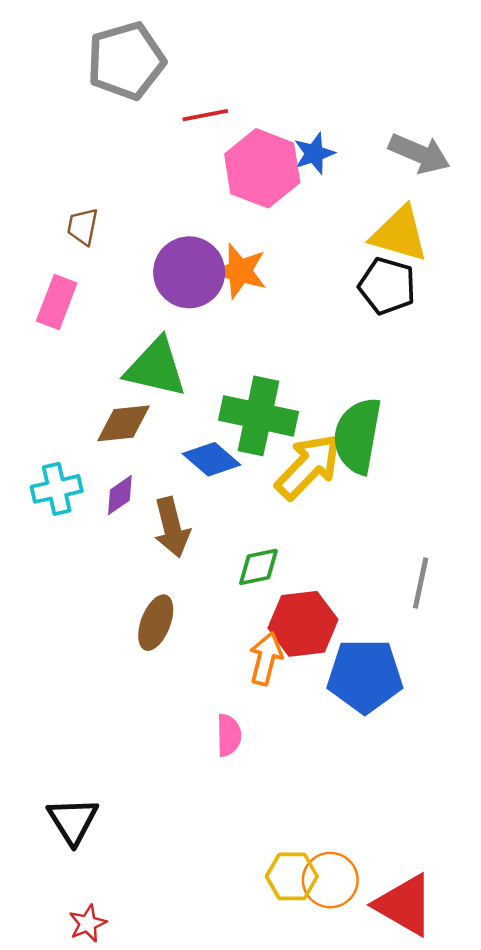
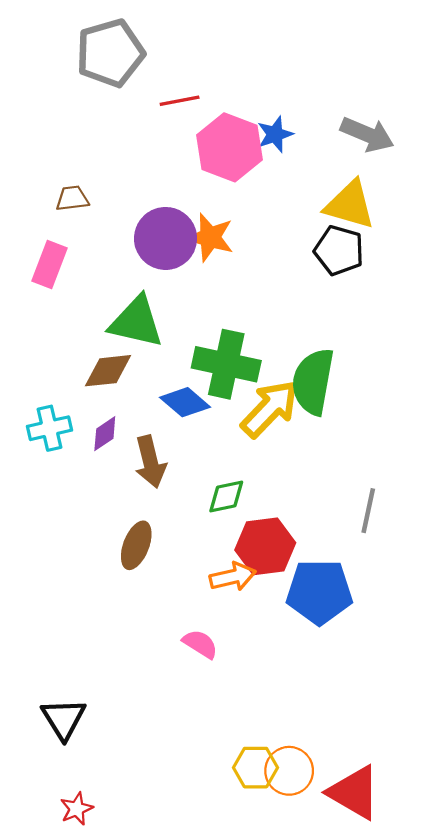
brown trapezoid: (83, 227) -> (72, 198), turned 72
orange arrow: (266, 659) -> (233, 577), turned 63
pink semicircle: (229, 735) -> (200, 644), turned -57

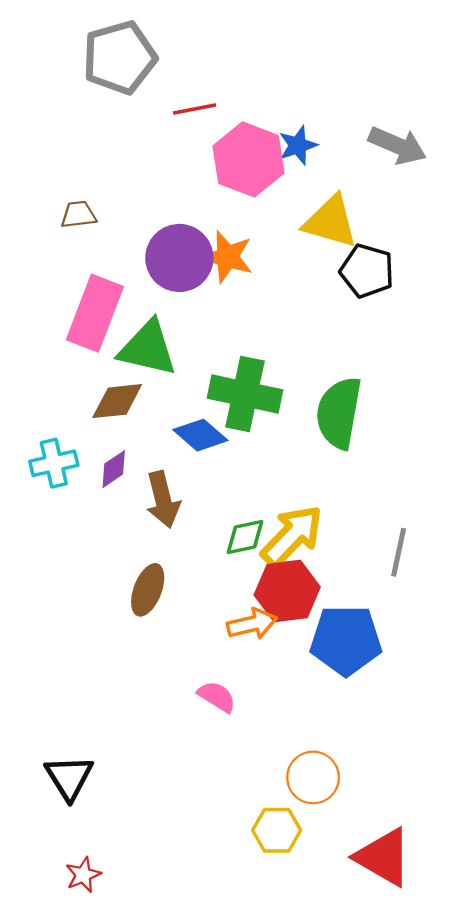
yellow triangle: (350, 205) -> (331, 222), moved
pink rectangle: (49, 264) -> (95, 313), moved, size x1.5
yellow arrow: (270, 409) -> (292, 536), moved
orange circle: (289, 771) -> (313, 777), moved

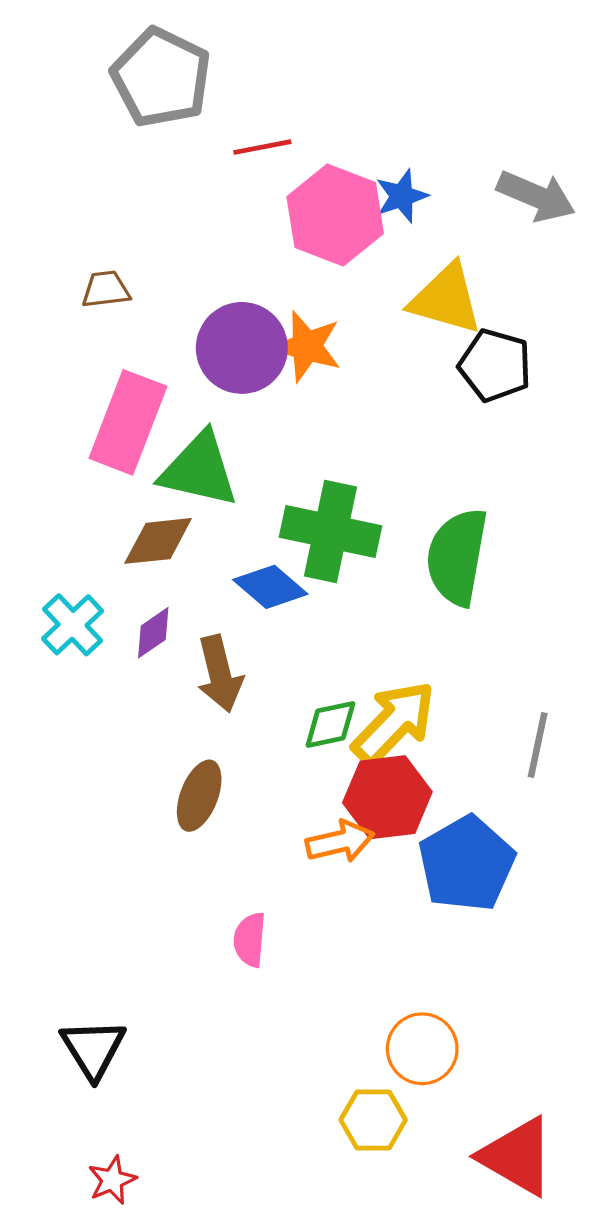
gray pentagon: (120, 57) -> (161, 77), turned -30
cyan cross: (54, 463) -> (73, 625), turned -30
blue pentagon: (346, 640) -> (466, 864), turned -30
pink semicircle: (217, 697) -> (250, 940), moved, turned -117

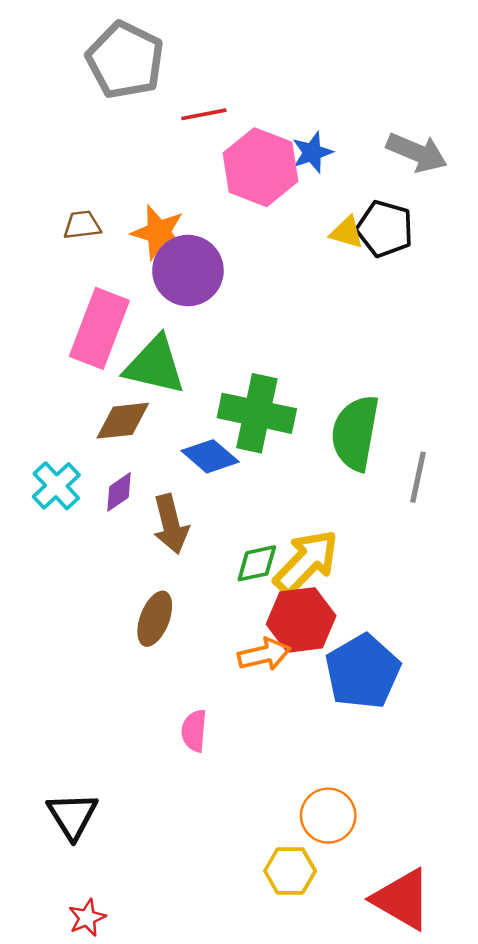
yellow triangle: (446, 299) -> (347, 232), size x0.6
orange star: (307, 346) -> (158, 232), moved
black pentagon: (495, 365) -> (385, 229), moved
gray line: (538, 745) -> (418, 477), moved

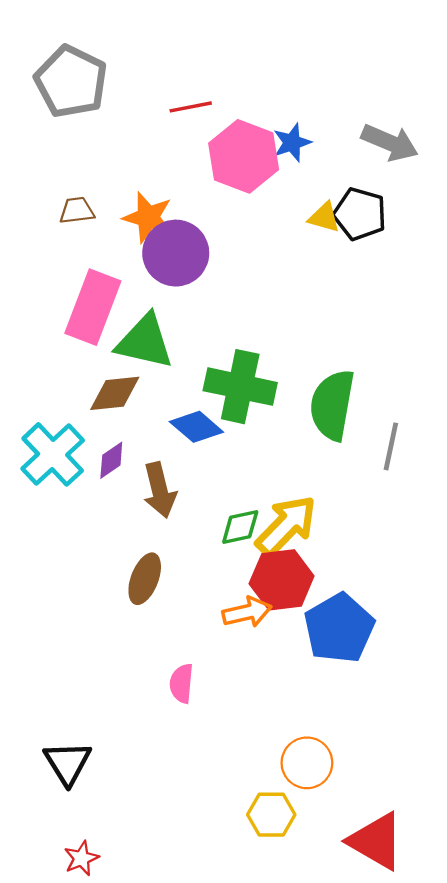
gray pentagon: (125, 60) -> (71, 82), moved
cyan cross: (56, 486) -> (53, 454), size x1.4

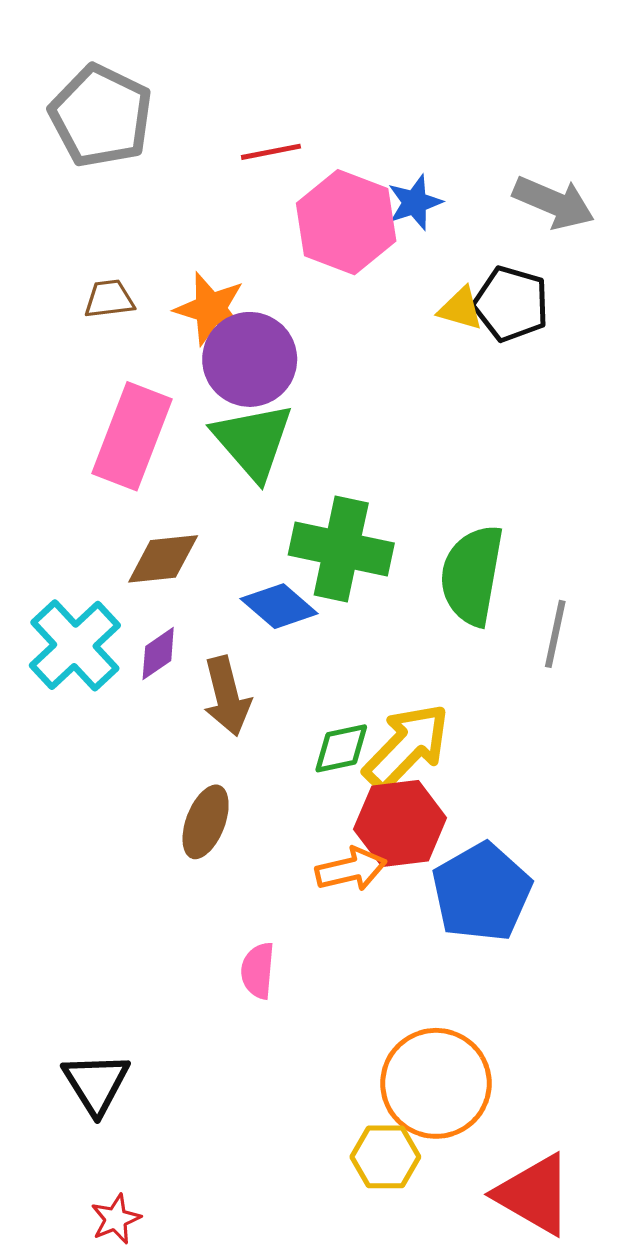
green triangle: (145, 342) -> (253, 441), moved, turned 36
orange circle: (307, 763) -> (436, 1083), size x1.5

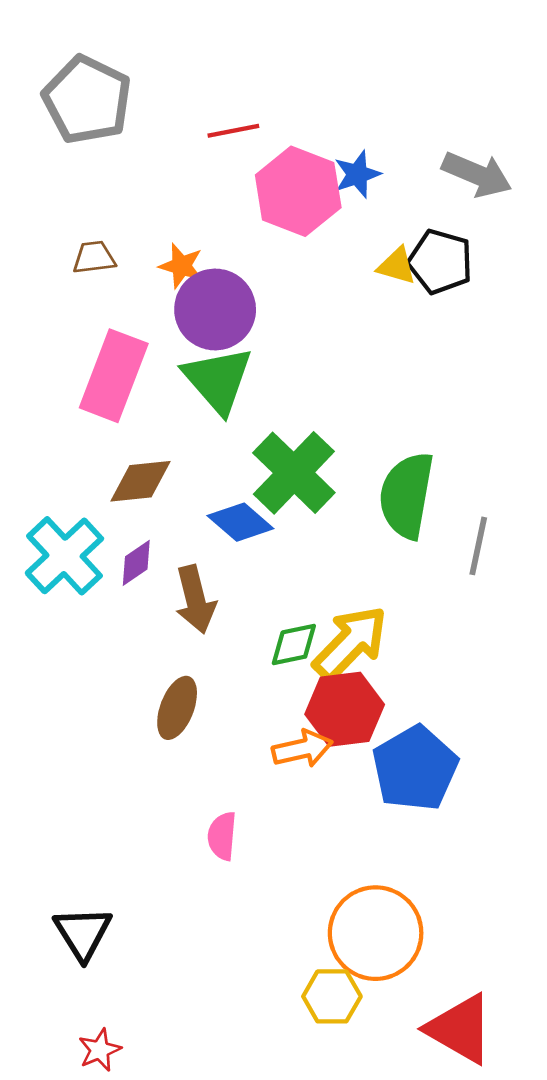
orange star: (210, 309) -> (181, 266), size x0.7
green cross: (341, 549) -> (294, 473), turned 32

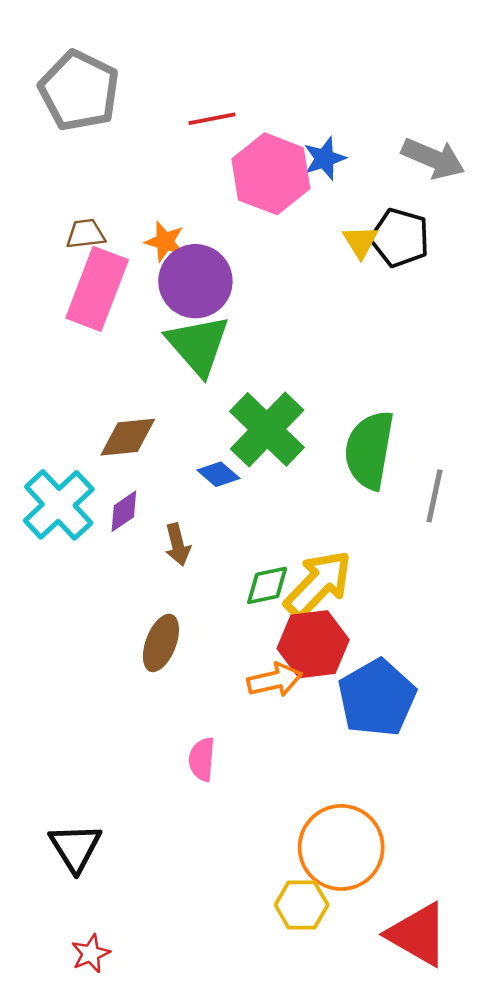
yellow triangle: (397, 266) -> (360, 242), turned 42
pink rectangle: (114, 376) -> (97, 289), moved
blue diamond: (240, 522) -> (218, 474), size x0.7
brown arrow: (195, 599) -> (178, 545), size x0.7

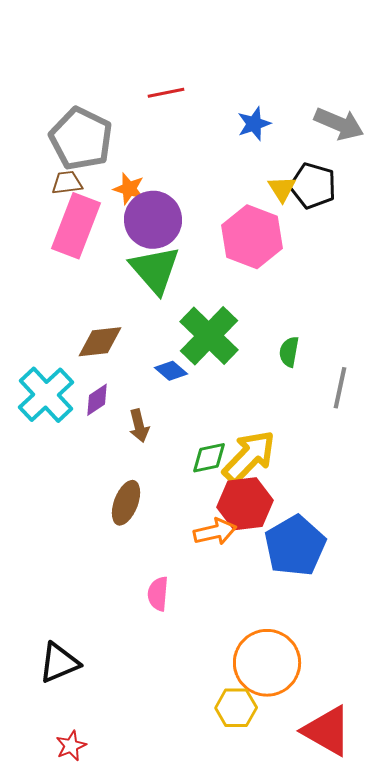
gray pentagon: (79, 91) -> (81, 139), moved
pink hexagon: (271, 174) -> (252, 237), moved
green semicircle: (369, 450) -> (289, 352), size x0.5
black triangle: (75, 847) -> (59, 663), turned 39

